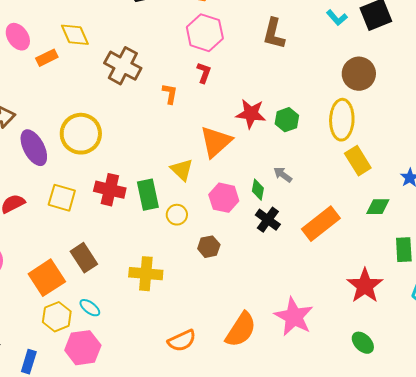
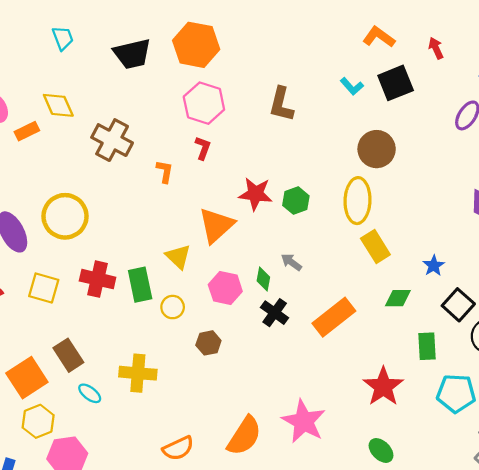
cyan ellipse: (90, 308) -> (90, 393), moved

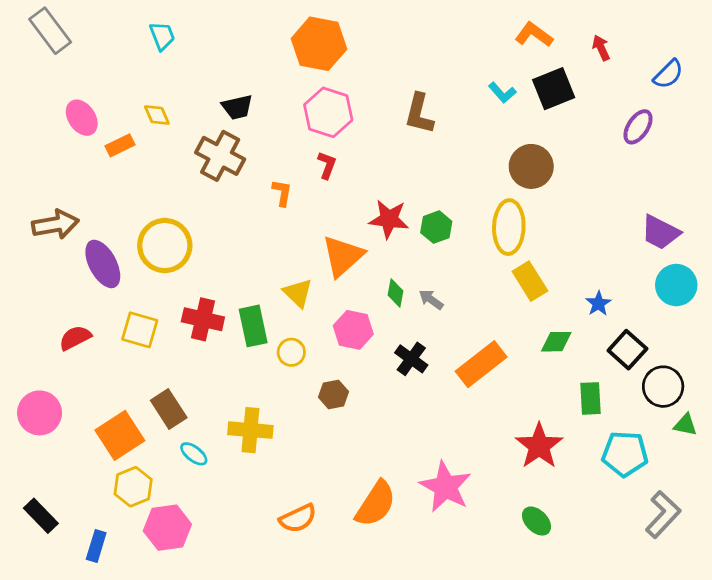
black trapezoid: (132, 54) -> (237, 107), moved, size x0.7
yellow diamond: (58, 105) -> (157, 115), size x0.7
green diamond: (263, 279) -> (395, 293), moved

